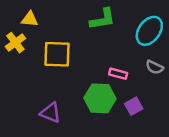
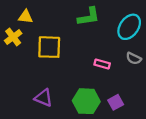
green hexagon: (100, 98) -> (86, 101), moved
purple square: (134, 106) -> (116, 102), moved

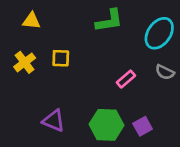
yellow cross: (13, 37) -> (25, 62), moved
yellow square: (49, 47) -> (61, 58), size x0.6
pink rectangle: (102, 64) -> (126, 79), turned -56

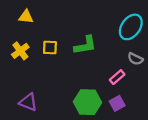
green L-shape: (109, 21) -> (85, 45), moved
pink rectangle: (126, 79) -> (117, 77), moved
purple triangle: (54, 121) -> (28, 102), moved

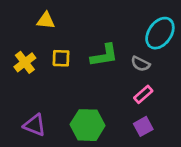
yellow triangle: (26, 17) -> (46, 21), moved
gray semicircle: (135, 59) -> (140, 64), moved
green hexagon: (88, 102) -> (88, 125), moved

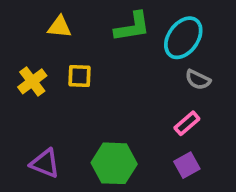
cyan ellipse: (160, 33) -> (183, 38), moved
green L-shape: (104, 55) -> (132, 27), moved
gray semicircle: (140, 64) -> (198, 80), moved

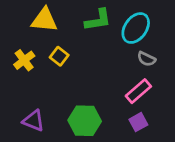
yellow triangle: (60, 27) -> (44, 20), size x1.5
yellow square: (80, 76) -> (59, 56), turned 36
pink rectangle: (187, 123) -> (138, 91), size x1.4

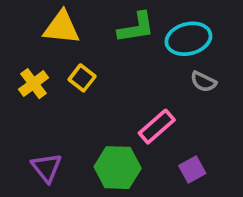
cyan ellipse: (136, 28) -> (188, 39), turned 40
pink rectangle: (138, 91) -> (157, 127), moved
purple triangle: (34, 121) -> (47, 168), turned 30

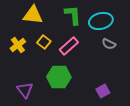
green L-shape: (136, 28) -> (73, 15), turned -85
pink rectangle: (157, 127) -> (69, 46), moved
green hexagon: (118, 168) -> (59, 77), moved

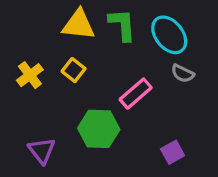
yellow triangle: (33, 15) -> (79, 25), moved
cyan ellipse: (101, 21) -> (169, 35), turned 65
pink rectangle: (69, 46) -> (136, 94), moved

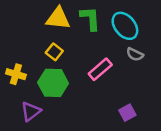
yellow cross: (30, 75) -> (16, 74), moved, turned -36
green hexagon: (99, 129) -> (53, 83), moved
purple triangle: (42, 151) -> (31, 111), turned 30

